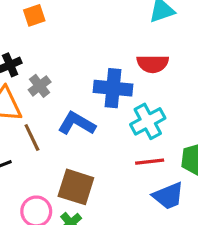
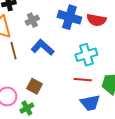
gray cross: (40, 86) -> (32, 20), moved
blue cross: (113, 88) -> (69, 17), moved
brown square: (76, 187) -> (35, 86), size x0.7

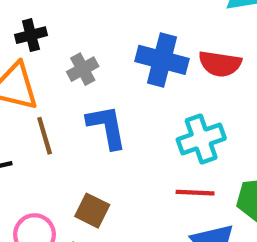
blue L-shape: (43, 47) -> (107, 127), turned 40

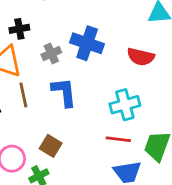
blue cross: (162, 60) -> (87, 43), moved

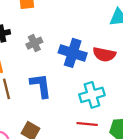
blue cross: (87, 43) -> (73, 53), moved
gray cross: (51, 53) -> (34, 43), moved

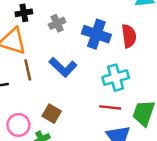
red semicircle: (104, 54) -> (129, 36), turned -110
blue L-shape: (41, 86) -> (63, 67), turned 140

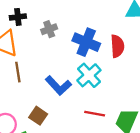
blue L-shape: (63, 67) -> (58, 85), moved
cyan cross: (116, 78) -> (89, 75), moved, turned -30

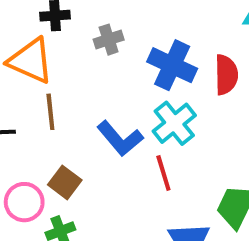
red line: (95, 114) -> (163, 173), moved, turned 60
brown square: (38, 116) -> (65, 182), moved

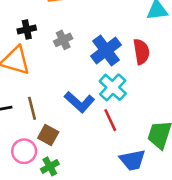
blue cross: (172, 65) -> (106, 50), turned 36
brown line: (50, 112) -> (32, 108), moved

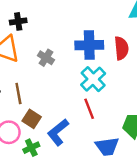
gray cross: (63, 40) -> (46, 58), moved, turned -35
blue cross: (106, 50) -> (89, 45), turned 32
blue L-shape: (79, 102) -> (58, 132), moved, turned 96

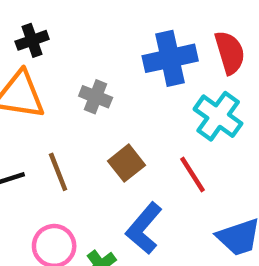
cyan cross: (93, 79) -> (218, 116), moved
brown square: (32, 119) -> (126, 163), moved, turned 30

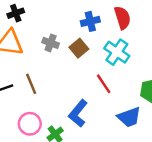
blue cross: (170, 58) -> (90, 21), size x0.7
brown square: (126, 163) -> (79, 48), moved

